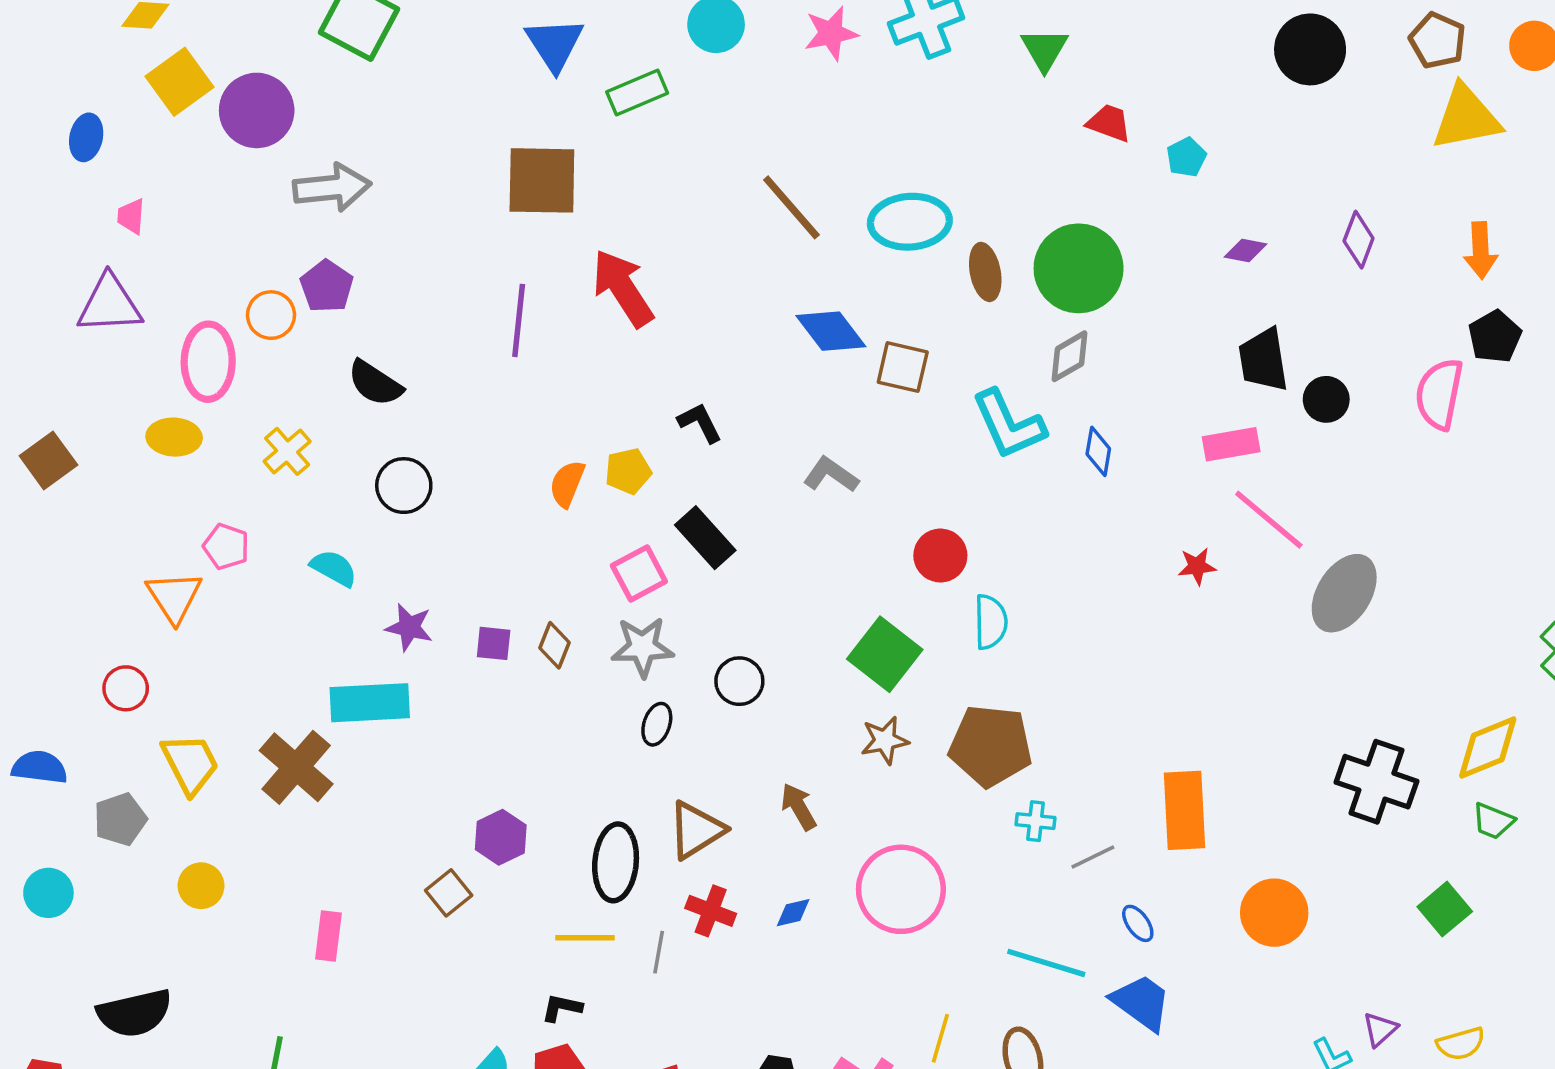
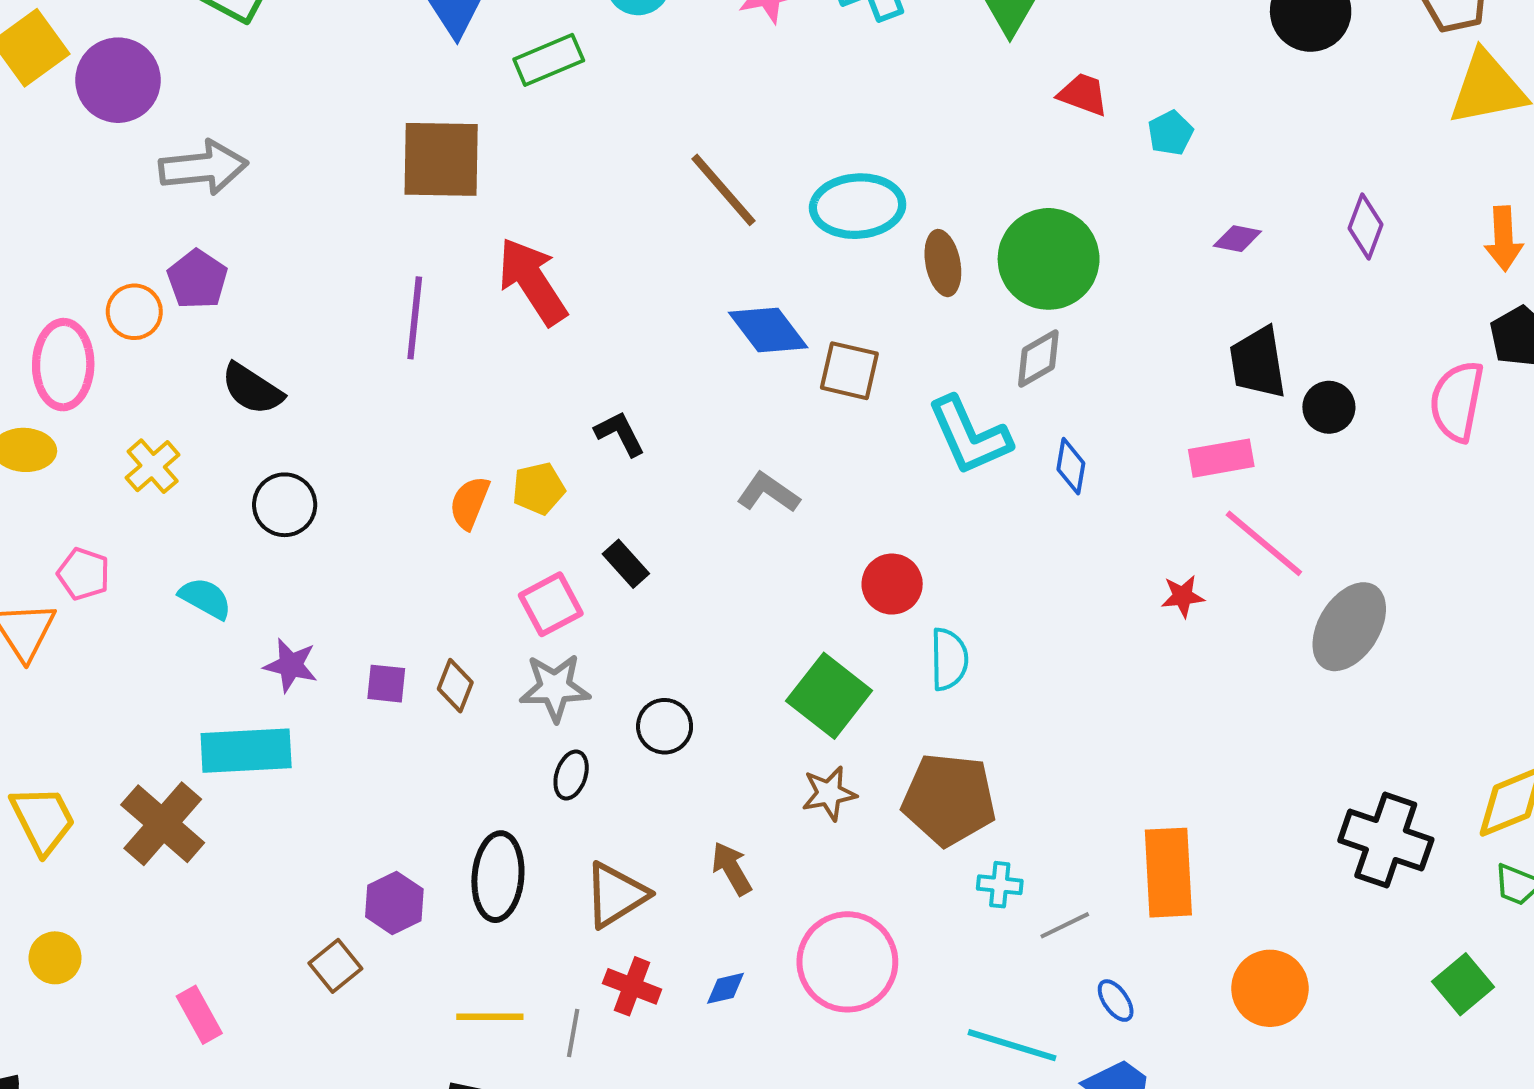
black rectangle: (705, 538) -> (626, 564), size x0.7
black ellipse: (616, 862) -> (498, 877), moved
pink rectangle: (328, 936) -> (199, 1015), turned -36

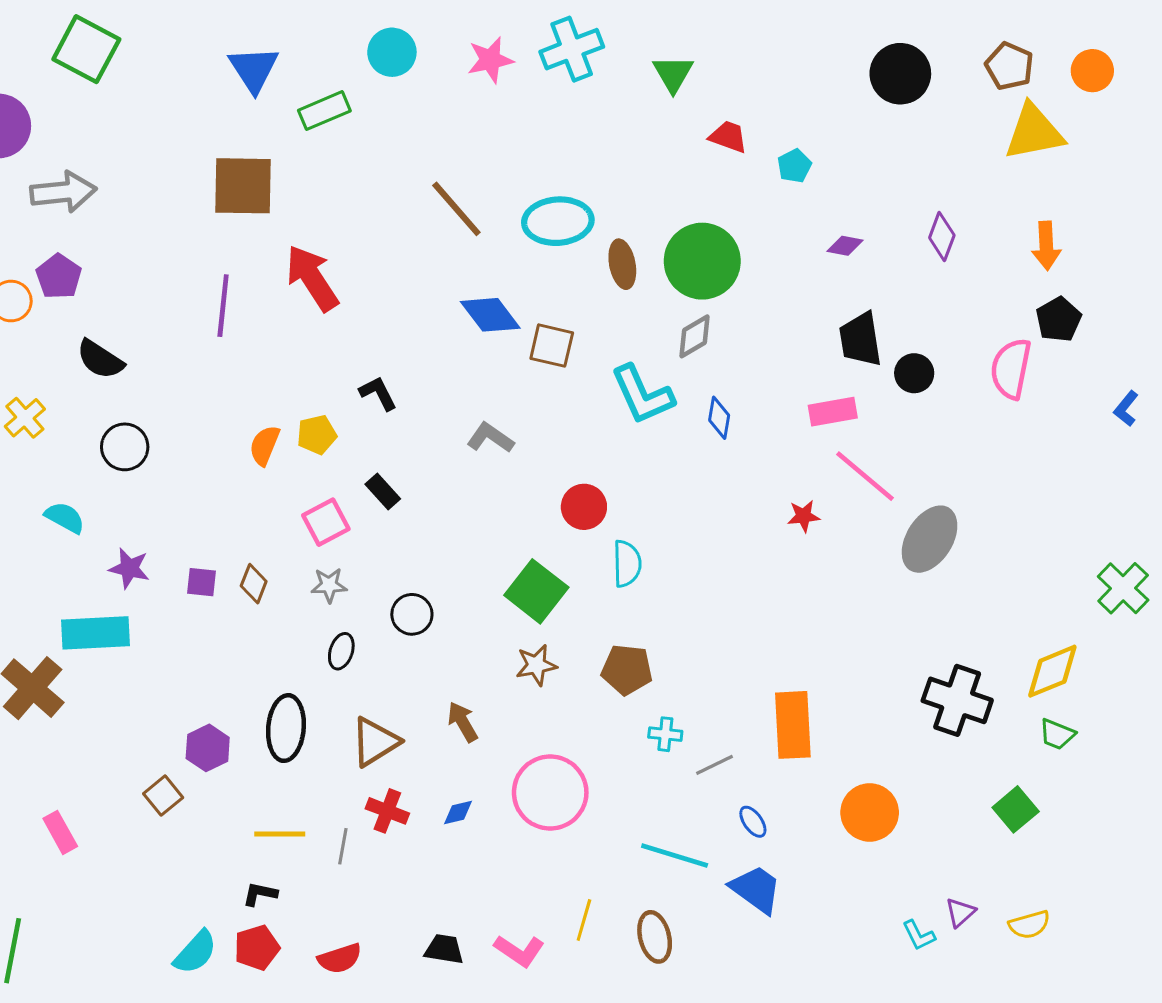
gray star: (555, 688) -> (329, 585), size x0.7
brown pentagon: (949, 799) -> (627, 670), size x0.7

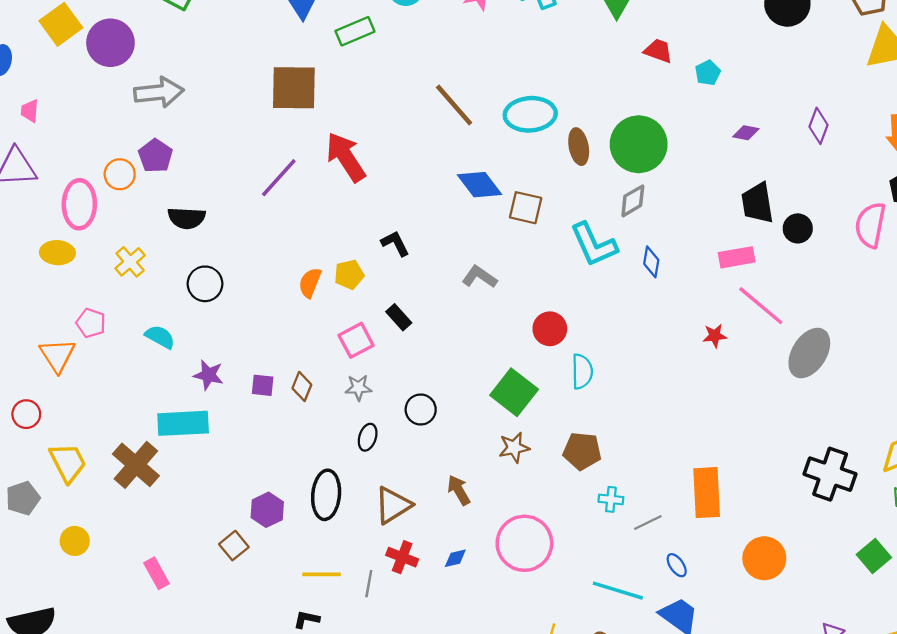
purple line: (223, 306) -> (279, 178), turned 36
black semicircle: (100, 359) -> (187, 218), turned -30

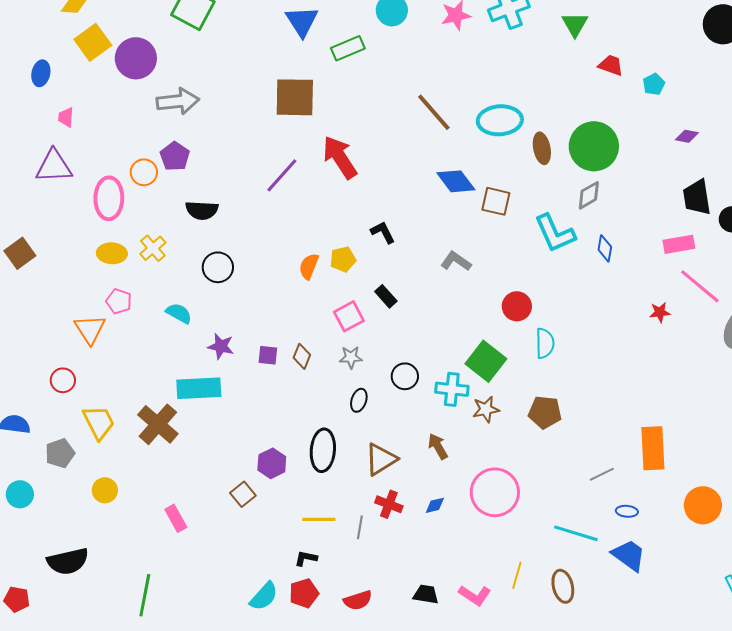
yellow ellipse: (57, 253) -> (112, 253), moved
cyan cross: (611, 499) -> (452, 389), moved, size x1.5
blue ellipse: (677, 565) -> (627, 511), turned -50

